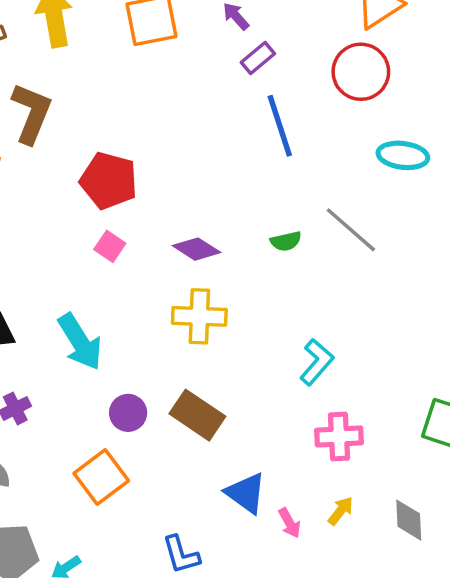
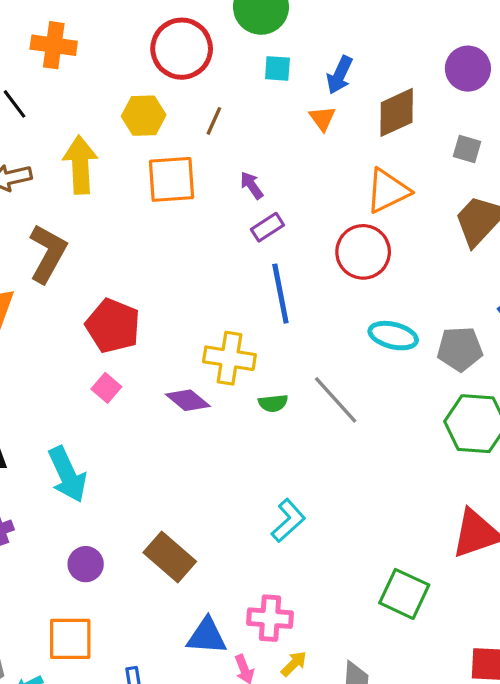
yellow cross: (199, 316) -> (229, 358), moved
purple circle: (128, 413) -> (86, 564), moved
pink cross: (339, 437) -> (270, 618), moved
orange square: (101, 477) -> (70, 639), moved, turned 30
blue triangle: (246, 493) -> (207, 636), turned -39

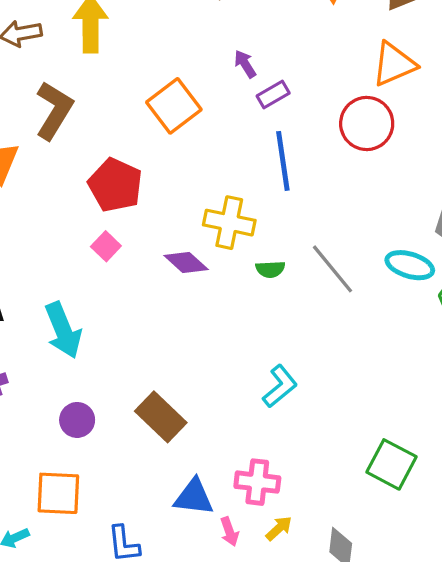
orange square: (171, 179) -> (174, 106), moved, turned -36
purple arrow: (252, 185) -> (245, 64), moved
cyan ellipse: (393, 336) -> (410, 265), moved

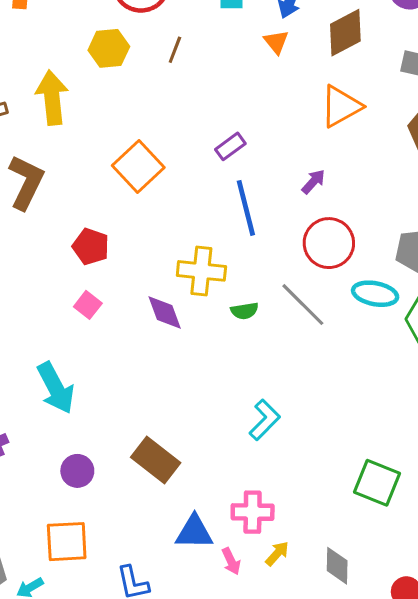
purple arrow: (245, 64) -> (313, 182), moved, turned 80
red circle: (367, 124) -> (329, 243), moved
red pentagon: (115, 185) -> (91, 247), size x0.7
purple diamond: (186, 262) -> (165, 312), turned 33

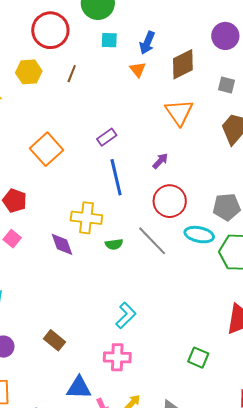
orange triangle: (341, 106) -> (179, 112), turned -36
brown rectangle: (156, 460) -> (55, 340), size x0.7
green square: (377, 483) -> (198, 358), size x0.7
pink cross: (253, 512) -> (117, 357), moved

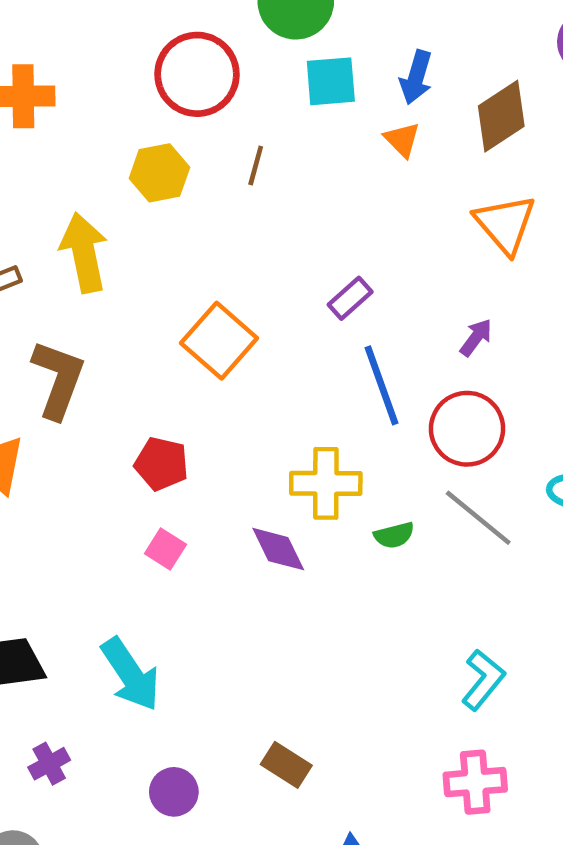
cyan square: (109, 40) -> (331, 81), size x1.4
red circle: (170, 201) -> (467, 429), moved
cyan L-shape: (126, 315) -> (483, 680), moved
pink cross: (117, 357) -> (475, 782), moved

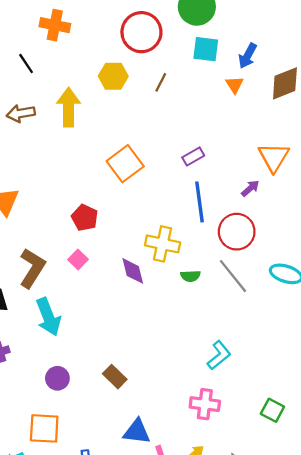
orange triangle: (505, 224) -> (274, 157), moved
brown L-shape: (58, 379) -> (32, 268), moved

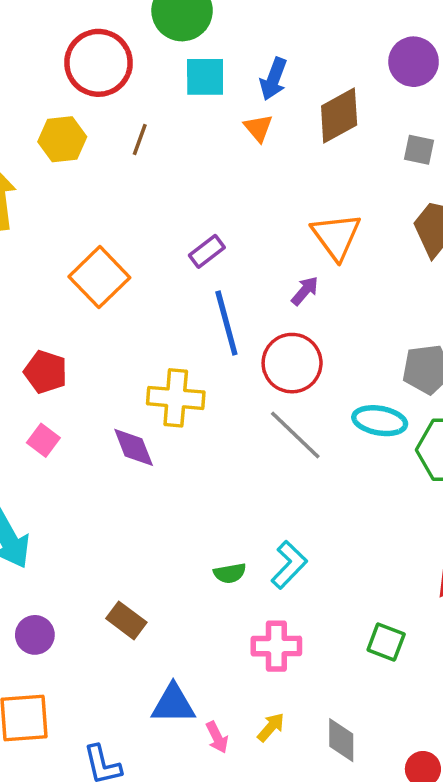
green semicircle: (190, 276) -> (230, 573), moved

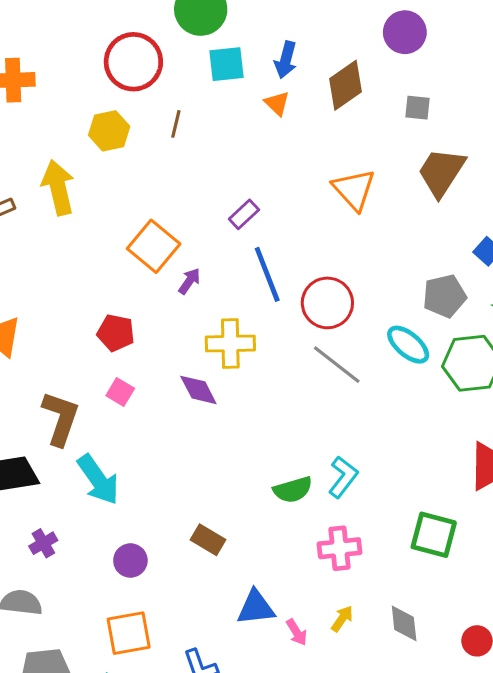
purple arrow: (305, 291) -> (189, 281), moved
cyan ellipse: (380, 421) -> (408, 345), turned 36
green semicircle: (230, 573) -> (293, 490), size x1.4
green square: (386, 642) -> (434, 535), size x1.4

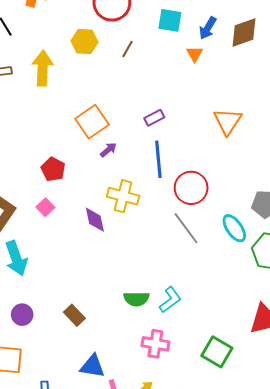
brown diamond: (345, 85) -> (244, 32), moved

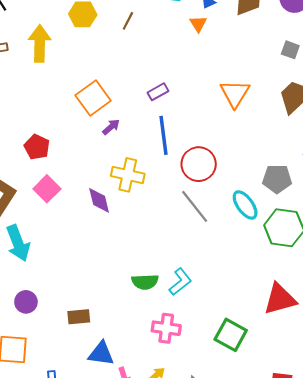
red pentagon: (53, 169) -> (37, 147), moved
pink square: (45, 207) -> (47, 189), size x1.4
brown rectangle: (74, 315) -> (79, 317), moved, turned -50

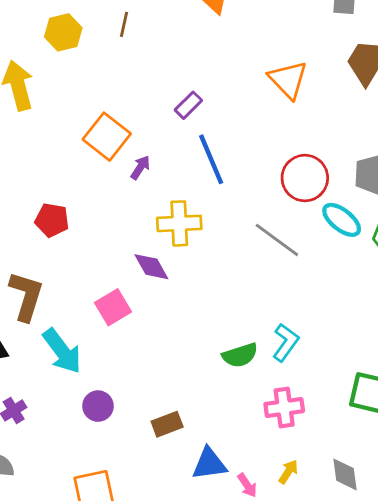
red circle: (199, 164) -> (305, 178), moved
pink square: (47, 189) -> (113, 307), moved, turned 30
purple circle: (26, 302) -> (98, 406), moved

